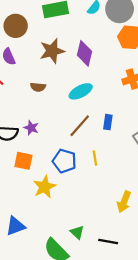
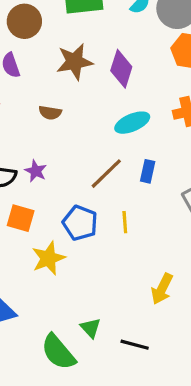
cyan ellipse: (81, 91) -> (132, 123), moved

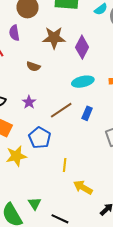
purple star: (36, 171) -> (29, 102), moved
yellow line: (125, 222) -> (65, 165), moved
yellow arrow: (162, 289) -> (83, 187), turned 84

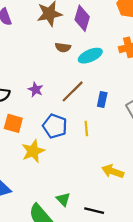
brown semicircle: (33, 66) -> (63, 47), moved
blue rectangle: (87, 113) -> (102, 99), moved
yellow line: (65, 165) -> (86, 128), moved

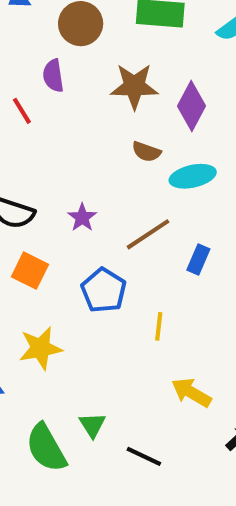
yellow line: (86, 128) -> (159, 326), moved
yellow star: (33, 151) -> (40, 348), moved

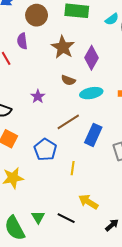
brown star: (134, 86) -> (63, 47), turned 30
purple star: (82, 218) -> (38, 96), moved
blue rectangle: (198, 259) -> (93, 135), size x1.5
black line: (144, 456) -> (66, 218), moved

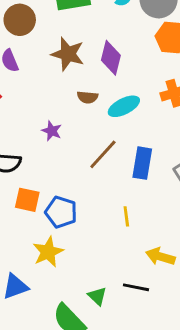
blue pentagon: (45, 150) -> (61, 212), moved

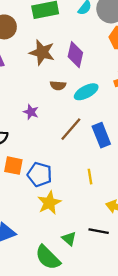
blue rectangle: (142, 163) -> (101, 135), turned -30
yellow star: (48, 252) -> (49, 203), moved

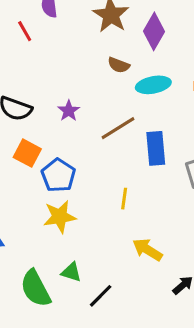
purple star: (31, 112) -> (69, 111), moved
black line: (99, 231) -> (101, 296), moved, turned -72
green triangle: (69, 239) -> (71, 272), turned -42

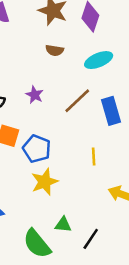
brown semicircle: (119, 65) -> (55, 50), moved

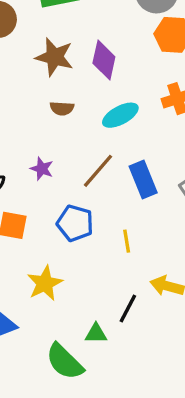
blue pentagon: (37, 149) -> (75, 223), moved
yellow star: (45, 182) -> (45, 283), moved
black line: (91, 239) -> (128, 309), moved

